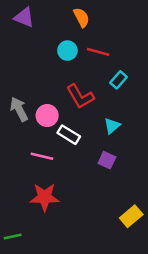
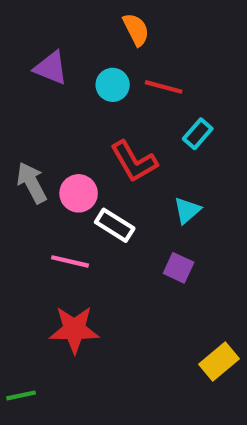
purple triangle: (24, 17) -> (51, 68), moved

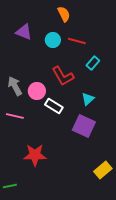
pink line: (70, 261) -> (15, 116), moved
purple square: (179, 268) -> (84, 126), size x1.6

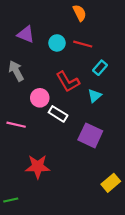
orange semicircle: (64, 14) -> (80, 13), moved
gray arrow: (15, 86) -> (16, 71), moved
cyan triangle: (88, 99) -> (95, 96), moved

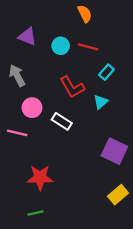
pink circle: (40, 98) -> (32, 108), moved
purple square: (90, 135) -> (114, 151), moved
green line: (11, 200) -> (35, 213), moved

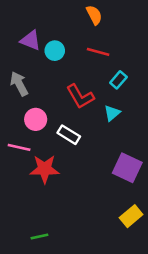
cyan circle: (61, 46) -> (55, 51), moved
red star: (40, 178) -> (45, 169), moved

